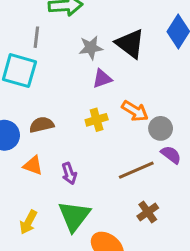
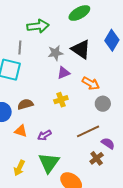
orange arrow: (135, 111) -> (91, 83), moved
purple semicircle: (171, 155) -> (108, 143), moved
purple arrow: (69, 173) -> (45, 135), turned 80

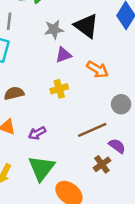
gray circle: (103, 104) -> (121, 104), moved

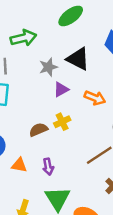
brown semicircle: (14, 93) -> (38, 130), moved
purple arrow: (37, 133) -> (48, 167), turned -63

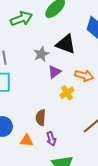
green arrow: (23, 38) -> (21, 19), moved
yellow cross: (62, 122) -> (67, 93), moved
brown semicircle: (38, 130) -> (41, 118), moved, turned -56

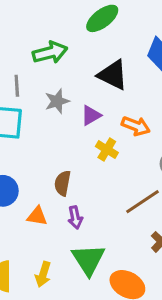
green arrow: (21, 19) -> (50, 52), moved
gray star: (41, 54) -> (57, 101), moved
yellow cross: (67, 93) -> (107, 149), turned -32

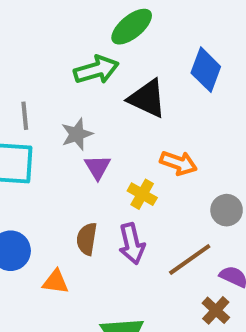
green arrow: (50, 52) -> (96, 70), moved
purple triangle: (91, 115) -> (98, 167), moved, turned -30
purple arrow: (75, 217) -> (132, 244), moved, size x1.4

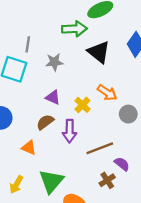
purple triangle: (98, 167) -> (53, 97), moved, turned -49
gray circle: (227, 210) -> (128, 114), moved
brown semicircle: (87, 239) -> (45, 122), turned 30
orange triangle: (55, 282) -> (29, 148), moved

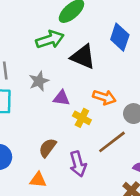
purple triangle: (53, 97) -> (62, 98), moved
purple arrow: (70, 131) -> (78, 164), moved
brown line: (100, 148) -> (112, 142), moved

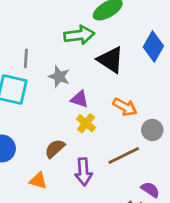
gray star: (39, 81) -> (59, 77), turned 30
yellow cross: (82, 118) -> (86, 123), moved

